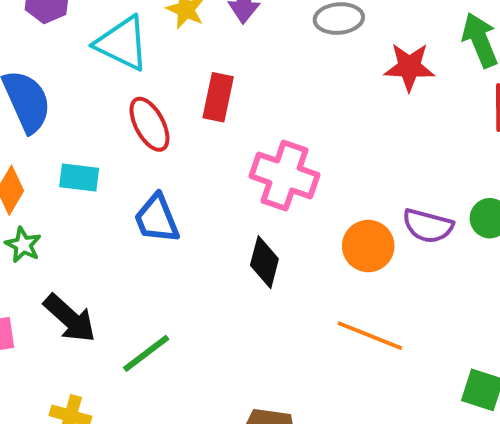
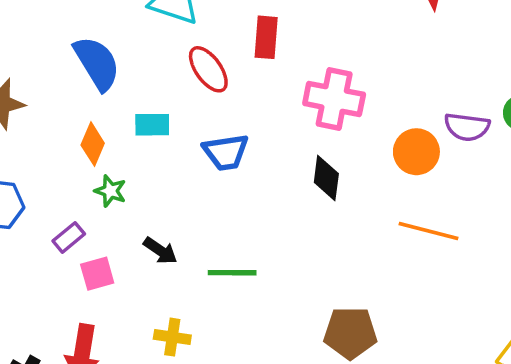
blue trapezoid: (157, 219) -> (226, 152), turned -69
black arrow: (70, 318) -> (160, 251), size x0.7
green line: (146, 353) -> (232, 273), turned 45

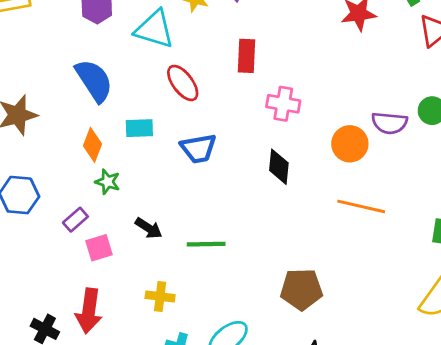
red rectangle: (266, 37) -> (246, 56), moved
pink cross: (334, 99) -> (283, 104), size x0.7

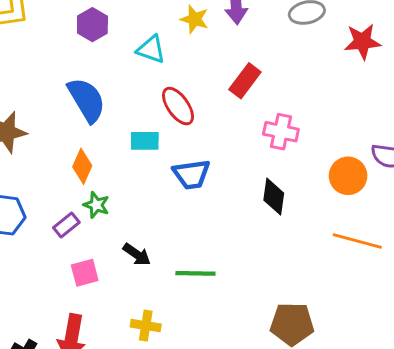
cyan triangle: (154, 29) -> (151, 49), size x0.7
red rectangle: (246, 56) -> (245, 81), turned 32
cyan rectangle: (139, 128) -> (145, 141), moved
purple rectangle: (75, 220) -> (66, 225), moved

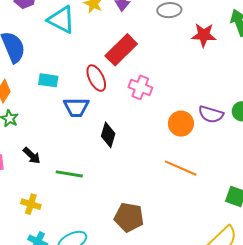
cyan triangle: (151, 49) -> (61, 20), size x1.4
red rectangle: (245, 81) -> (121, 50), size x1.4
red ellipse: (178, 106) -> (96, 78), moved
black diamond: (274, 197) -> (108, 135), moved

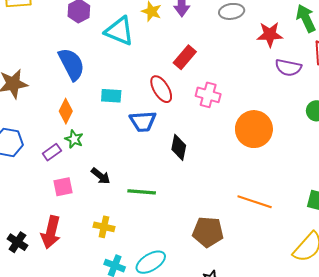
red rectangle: (121, 50) -> (185, 57), size x0.7
purple semicircle: (211, 114) -> (288, 68), moved
orange circle: (181, 124) -> (254, 129), size x1.4
orange line: (181, 168) -> (255, 202), moved

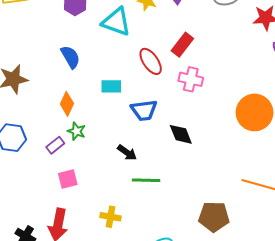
blue semicircle: (71, 64) -> (70, 57), size x0.7
red ellipse: (161, 89) -> (151, 61), moved
pink cross: (208, 95) -> (191, 79), moved
black diamond: (179, 147) -> (181, 134), turned -30
black arrow: (101, 176) -> (127, 153), moved

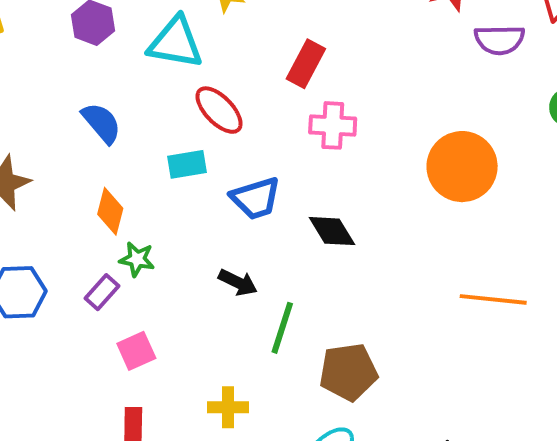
red ellipse: (151, 61) -> (219, 110), moved
green line: (146, 180) -> (282, 328), turned -64
brown pentagon: (214, 217) -> (348, 372), moved

